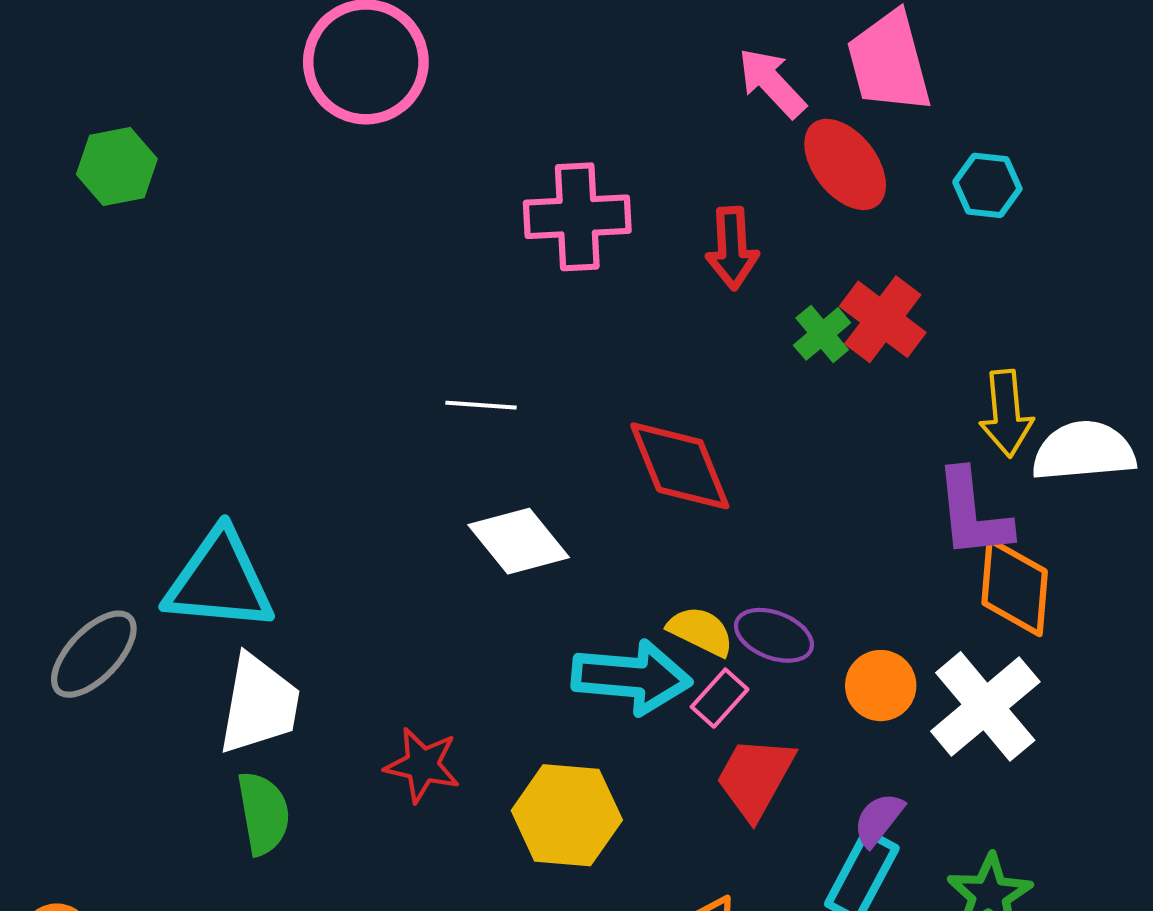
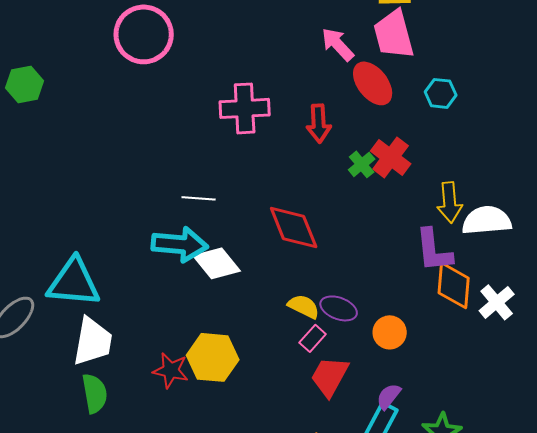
cyan arrow: (632, 677) -> (180, 244), moved
white cross: (985, 706) -> (497, 302), moved, size x0.7
yellow hexagon: (567, 815) -> (213, 357), moved

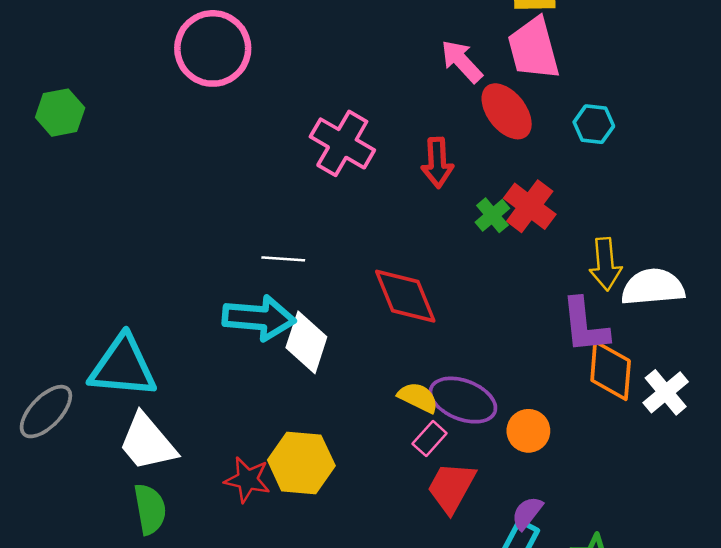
pink cross: (245, 108) -> (342, 143), turned 33
white diamond: (217, 263) -> (306, 342), turned 57
purple ellipse: (339, 308) -> (463, 400), size x1.4
white trapezoid: (93, 341) -> (147, 442), turned 130

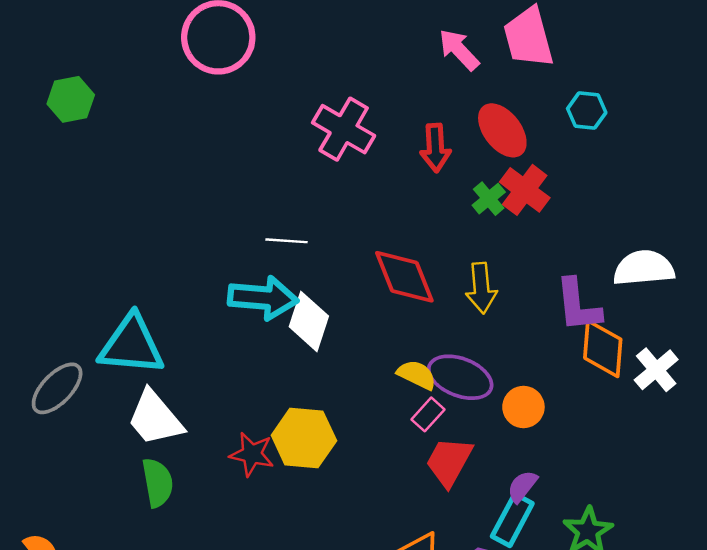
red ellipse: (507, 111) -> (502, 130), moved
yellow arrow: (605, 264) -> (481, 288), moved

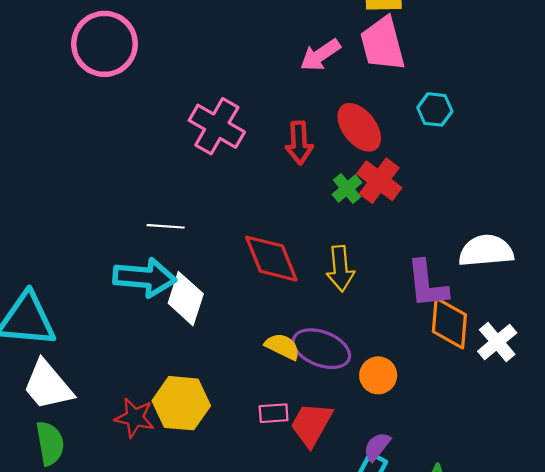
pink arrow: (459, 50) -> (320, 55), turned -81
pink rectangle: (428, 414) -> (274, 413), moved, turned 44

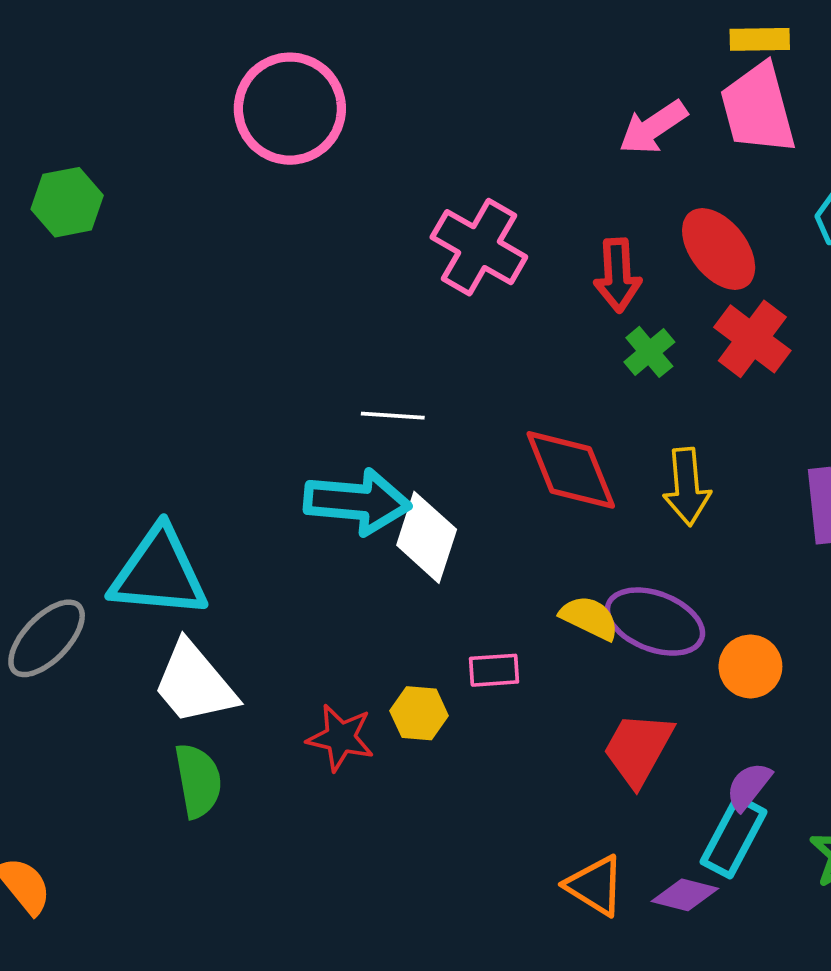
green cross: (347, 188) -> (649, 352), moved
yellow hexagon: (181, 403) -> (419, 713), size x0.6
pink rectangle: (274, 413) -> (494, 670), moved

